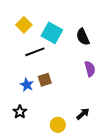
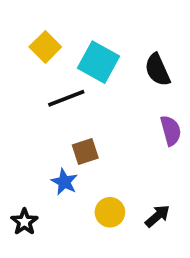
blue star: (27, 85) -> (64, 182), moved
black star: (20, 112) -> (24, 222), moved
yellow circle: (58, 125) -> (110, 212), moved

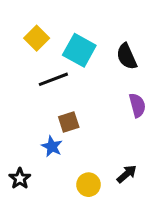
yellow circle: (110, 212) -> (88, 185), moved

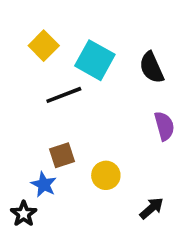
brown square: (69, 122) -> (62, 155), moved
blue star: (52, 146) -> (44, 184), moved
yellow circle: (88, 185) -> (106, 175), moved

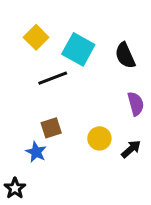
yellow circle: (106, 175) -> (99, 138), moved
black arrow: (152, 208) -> (131, 149), moved
black star: (24, 214) -> (15, 188), moved

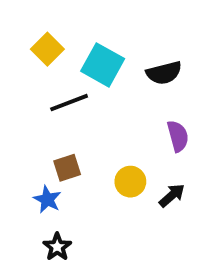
black semicircle: (125, 55) -> (164, 73), turned -80
black star: (15, 188) -> (57, 247), moved

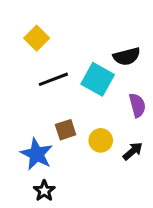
cyan square: (103, 65) -> (98, 79), moved
brown square: (67, 168) -> (66, 130), moved
blue star: (47, 199) -> (37, 154), size x1.5

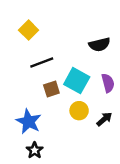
cyan square: (98, 79) -> (77, 81), moved
brown square: (66, 130) -> (51, 89), moved

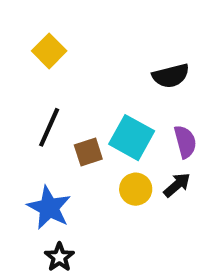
black line: (42, 63) -> (49, 127), moved, turned -45
black arrow: (104, 119) -> (177, 185), moved

